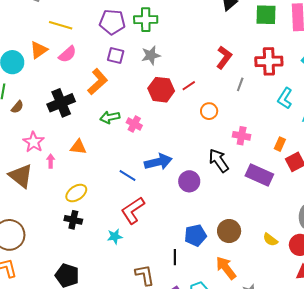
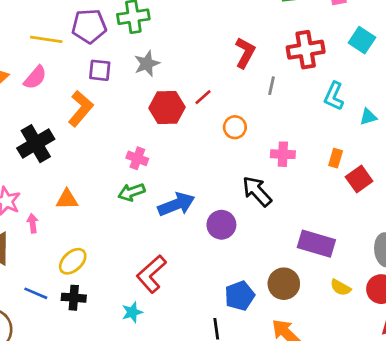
yellow line: (61, 25) -> (46, 39), moved
green arrow: (110, 117) -> (131, 192), moved
purple rectangle: (259, 175) -> (316, 244), moved
blue line: (128, 176) -> (36, 293), moved

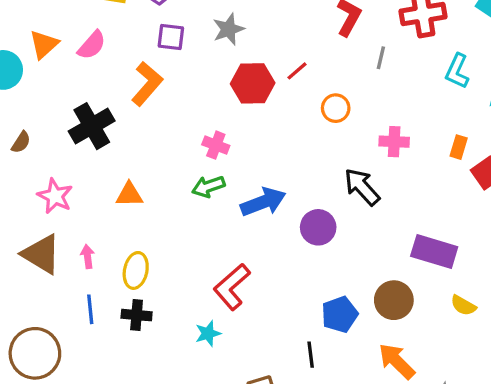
pink arrow: (33, 223) -> (88, 257), moved
yellow ellipse: (73, 261) -> (136, 270), turned -36
blue line: (36, 293) -> (90, 309), turned 60

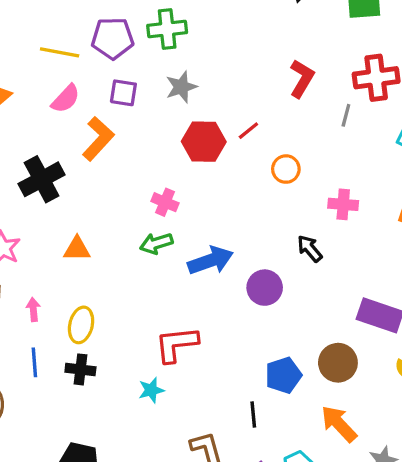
pink semicircle: (92, 45) -> (66, 99), moved
gray line: (381, 58) -> (346, 115), moved
black arrow: (362, 187) -> (310, 249), size x0.7
red L-shape: (232, 287) -> (176, 344), turned 33

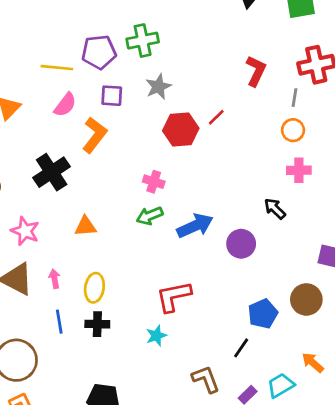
orange circle: (286, 169) -> (293, 130), moved
black line: (253, 414) -> (241, 348), turned 45
orange arrow: (339, 424) -> (313, 363), moved, size x0.7

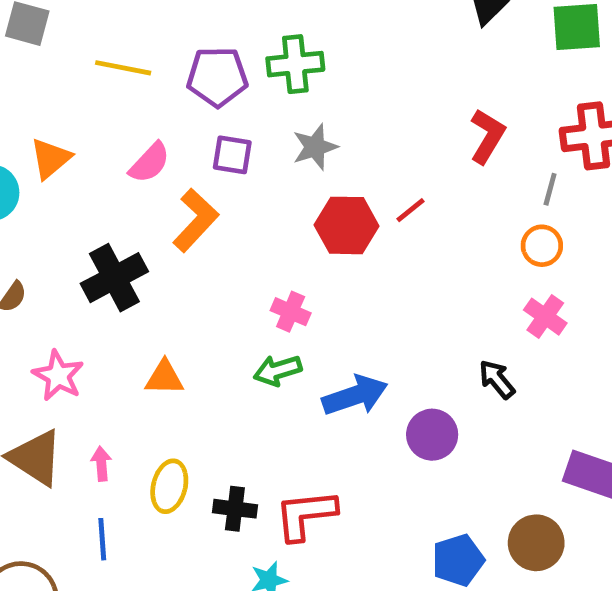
yellow line: (57, 68) -> (123, 68), moved
pink cross: (299, 170) -> (545, 317), turned 30
black cross: (97, 324) -> (235, 509), moved

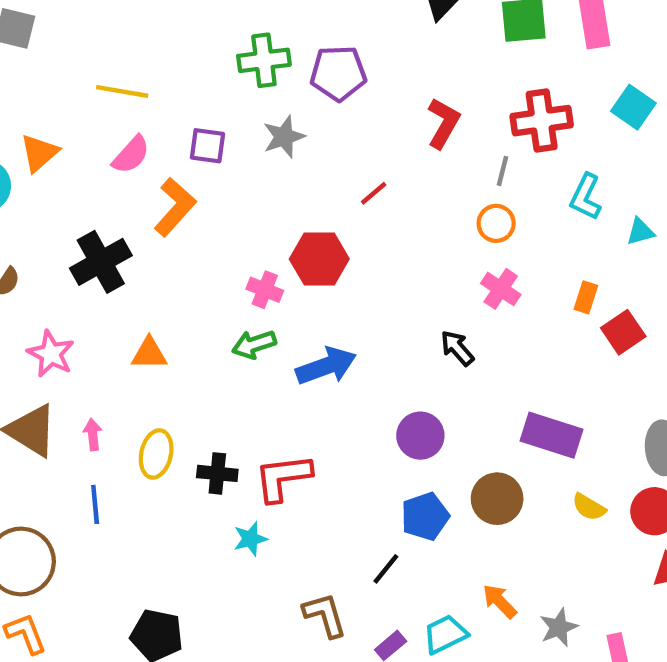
yellow line: (123, 68) -> (122, 91), moved
purple pentagon: (217, 77) -> (338, 73), moved
red hexagon: (346, 225) -> (319, 259), moved
purple circle: (432, 435) -> (420, 436), moved

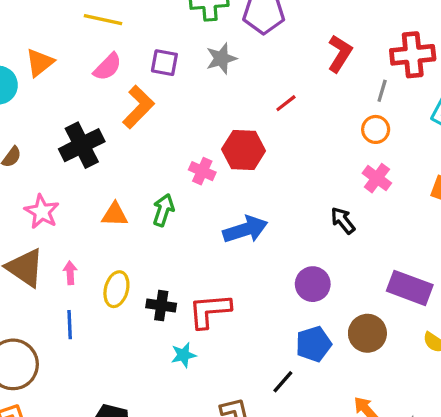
green arrow: (254, 344) -> (163, 210), moved, turned 124

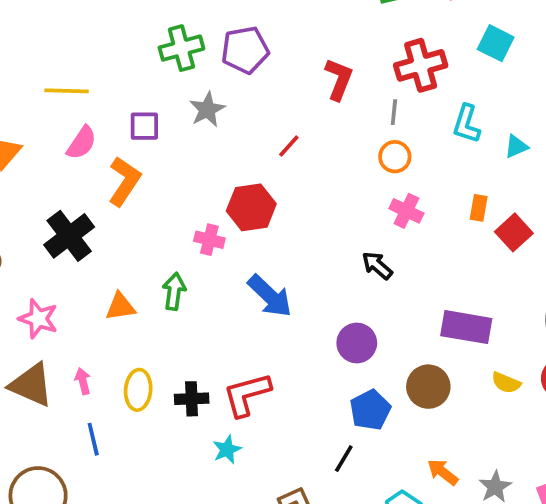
blue arrow: (245, 230) -> (270, 296), turned 72

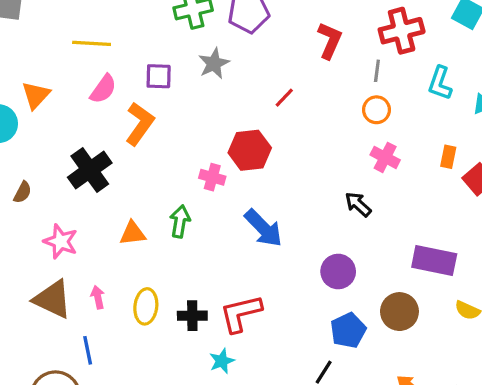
blue line: (93, 439) -> (88, 350), moved

